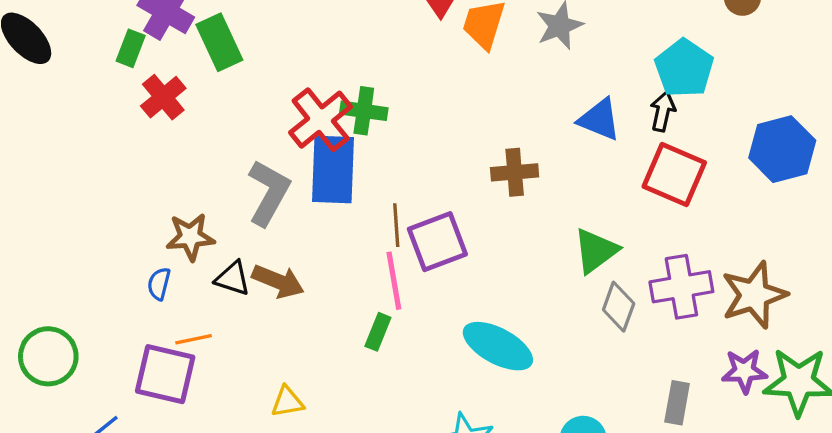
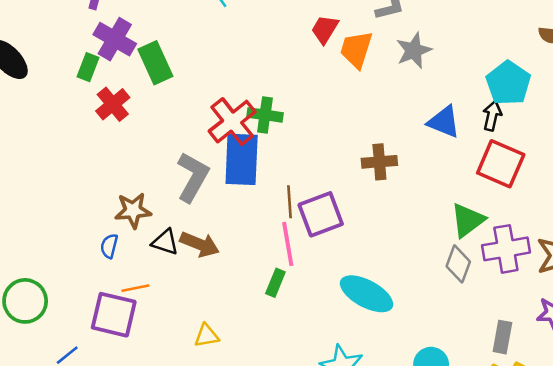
green triangle: (596, 251) -> (468, 220), moved

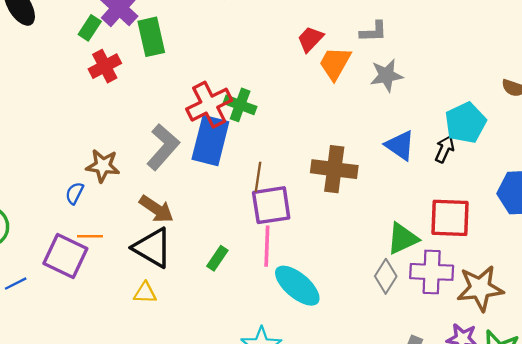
brown cross: (379, 162) -> (334, 169), size x1.4
red square: (501, 164) -> (450, 218), moved, turned -33
brown line: (289, 202) -> (258, 177), moved
black triangle: (165, 242) -> (152, 248), moved, size x1.6
pink line: (288, 244) -> (267, 246), moved

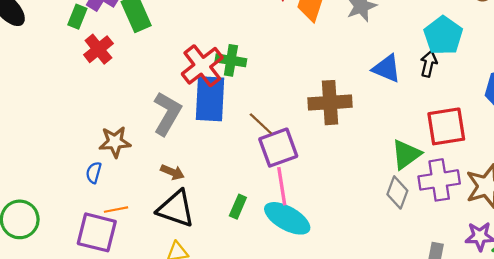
brown line: (258, 177) -> (261, 124), turned -44
brown arrow: (156, 209) -> (172, 172), size x0.7
cyan ellipse: (297, 286) -> (287, 218), moved

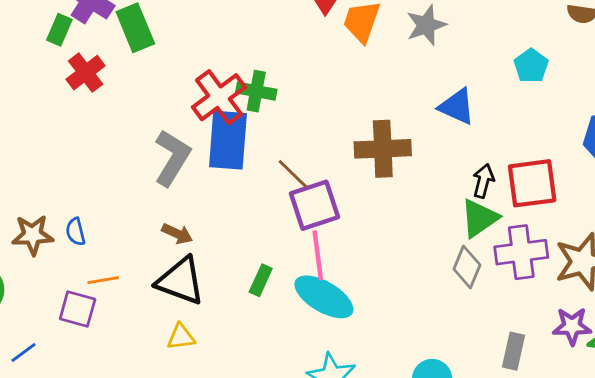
cyan pentagon: (443, 36) -> (531, 66), size x0.7
black arrow: (429, 64) -> (483, 181), moved
brown star: (115, 142) -> (33, 235), moved
blue semicircle: (94, 173) -> (75, 232), turned -30
purple square: (97, 232) -> (78, 309), size x0.7

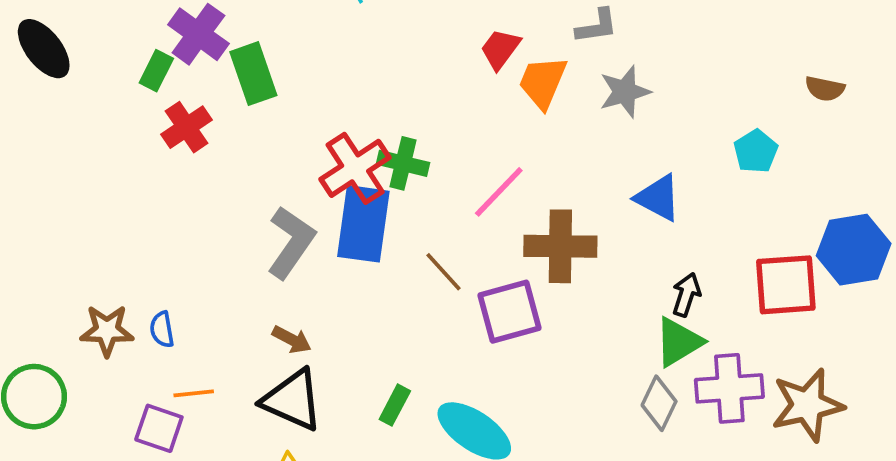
red square: (532, 183) -> (786, 285), moved
purple square: (315, 205) -> (509, 312), moved
pink line: (318, 255) -> (499, 192), moved, turned 48

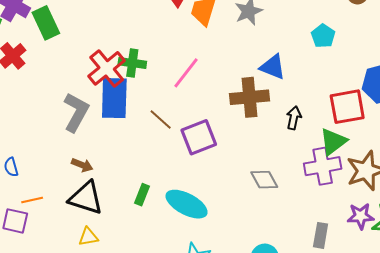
brown cross: (560, 246) -> (249, 97), moved
green triangle: (679, 342) -> (333, 142), moved
gray diamond: (659, 403) -> (264, 180), moved, turned -48

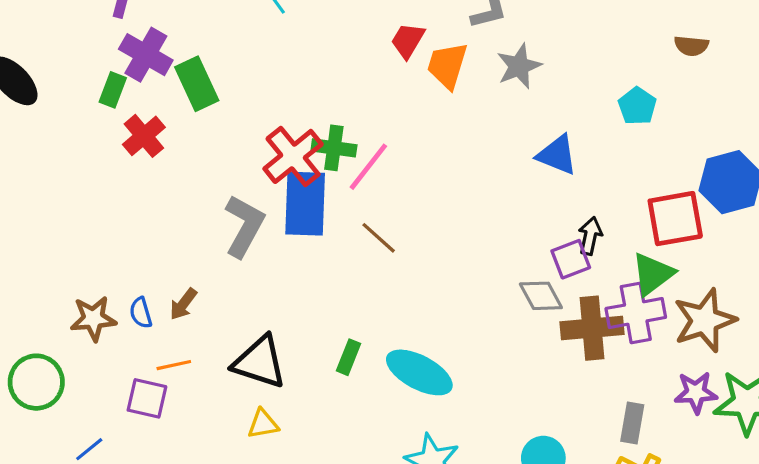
pink line: (186, 73) -> (368, 167), moved
brown cross: (249, 97) -> (592, 328), moved
purple square: (199, 137) -> (571, 259), moved, size x0.7
brown arrow: (82, 165) -> (183, 304), moved, turned 105
gray diamond: (264, 180) -> (541, 296), moved

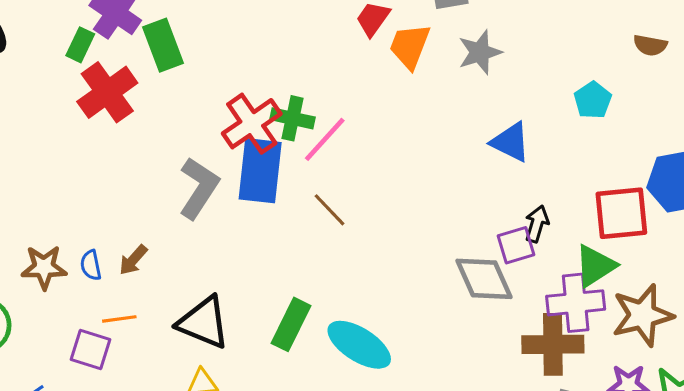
red cross: (144, 136) -> (107, 92), size x1.4
gray diamond: (541, 296) -> (484, 279), size x1.4
brown cross: (592, 328) -> (553, 344), moved
green rectangle: (348, 357) -> (291, 324), size x1.5

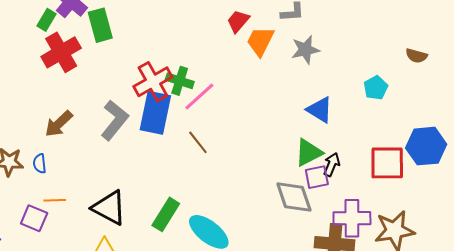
brown arrow: (133, 260) -> (59, 124), moved, size x1.4
green triangle: (595, 266) -> (308, 153), moved

